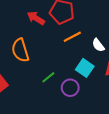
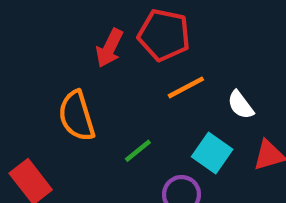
red arrow: (36, 18) -> (109, 48), turned -96
green line: (48, 77) -> (138, 151), moved

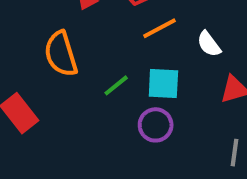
cyan square: (212, 153) -> (163, 84), moved, turned -32

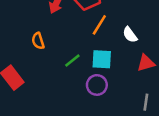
orange line: (159, 28) -> (99, 25), turned -30
orange semicircle: (61, 54) -> (38, 41), size x0.6

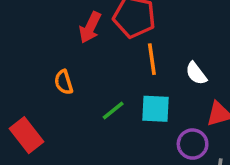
orange line: (99, 25) -> (152, 59), turned -40
purple circle: (97, 85) -> (193, 144), moved

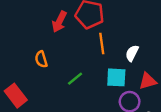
white semicircle: (196, 73) -> (132, 53), turned 63
cyan square: (155, 109) -> (116, 77), moved

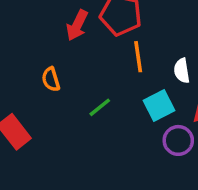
white semicircle: (132, 53) -> (182, 71), turned -35
cyan square: (116, 77) -> (159, 106), turned -30

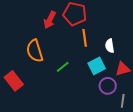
orange semicircle: (51, 79) -> (35, 51), size x1.6

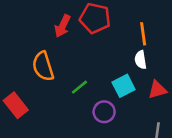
orange line: (85, 38) -> (143, 34), moved
purple circle: (108, 86) -> (104, 112), moved

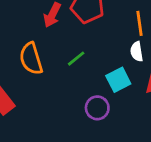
green line: (79, 87) -> (76, 59), moved

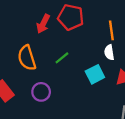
purple circle: (97, 108) -> (41, 92), moved

